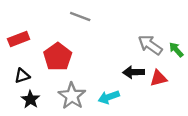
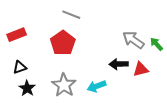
red pentagon: (58, 57) -> (63, 43), moved

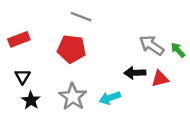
red pentagon: (63, 43) -> (72, 49), turned -30
black triangle: (20, 67) -> (23, 76), turned -40

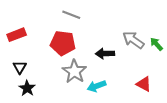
black arrow: (135, 73) -> (105, 54), moved
red triangle: (160, 79) -> (144, 84), moved, turned 42
gray star: (73, 97) -> (74, 71), moved

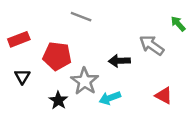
red pentagon: (63, 43) -> (57, 56), moved
green arrow: (156, 44) -> (178, 24), moved
black star: (27, 88) -> (58, 100), moved

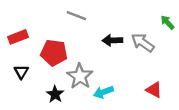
black arrow: (119, 61) -> (112, 40), moved

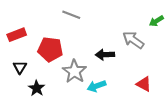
green arrow: (167, 22) -> (156, 21), turned -80
black arrow: (112, 40) -> (105, 55), moved
black star: (55, 94) -> (37, 88), moved

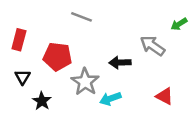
red rectangle: (17, 35) -> (19, 40), turned -54

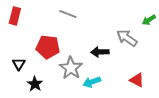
red rectangle: (19, 40) -> (15, 16), moved

